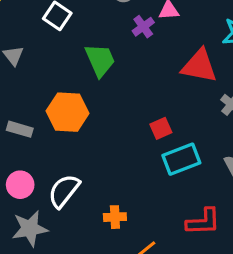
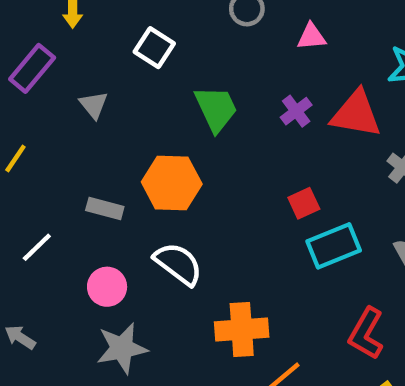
purple cross: (143, 27) -> (296, 111), moved
white semicircle: (64, 191) -> (178, 264), moved, turned 90
orange cross: (115, 217) -> (242, 329), size x1.6
red L-shape: (203, 222) -> (366, 333), turned 123

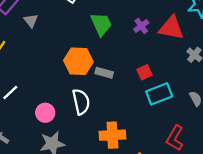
gray triangle: (94, 105) -> (31, 21), moved
gray rectangle: (105, 208) -> (104, 73), moved
white semicircle: (178, 264) -> (81, 102), turned 40

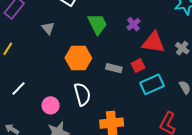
gray triangle: (31, 21) -> (48, 28), moved
red triangle: (171, 28) -> (153, 42), moved
gray rectangle: (104, 73) -> (114, 68), moved

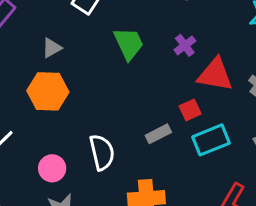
gray triangle: (48, 28) -> (52, 48), turned 40
orange hexagon: (78, 58) -> (48, 91), moved
gray rectangle: (114, 68) -> (158, 134), moved, turned -42

